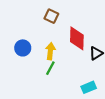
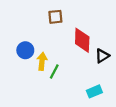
brown square: (51, 16) -> (55, 17), turned -32
yellow arrow: (50, 51) -> (42, 61), moved

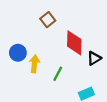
brown square: (55, 17) -> (48, 20), turned -32
green line: (54, 71) -> (58, 74), moved

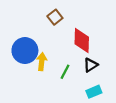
blue circle: (18, 53) -> (25, 51), size x1.5
black triangle: (94, 58) -> (91, 65), moved

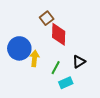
red diamond: (82, 41) -> (59, 34), moved
cyan rectangle: (94, 92) -> (66, 83), moved

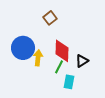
red diamond: (59, 34) -> (62, 51), moved
cyan rectangle: (66, 83) -> (69, 82), turned -56

